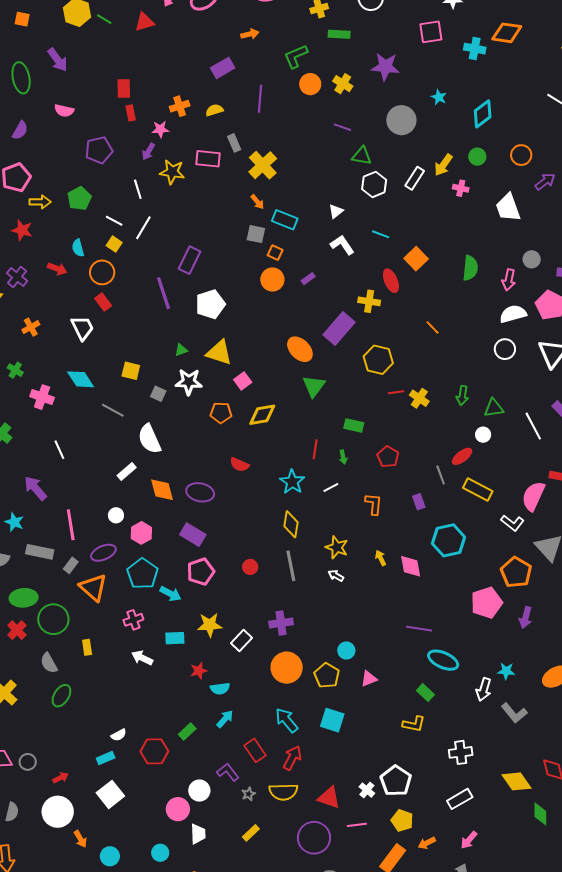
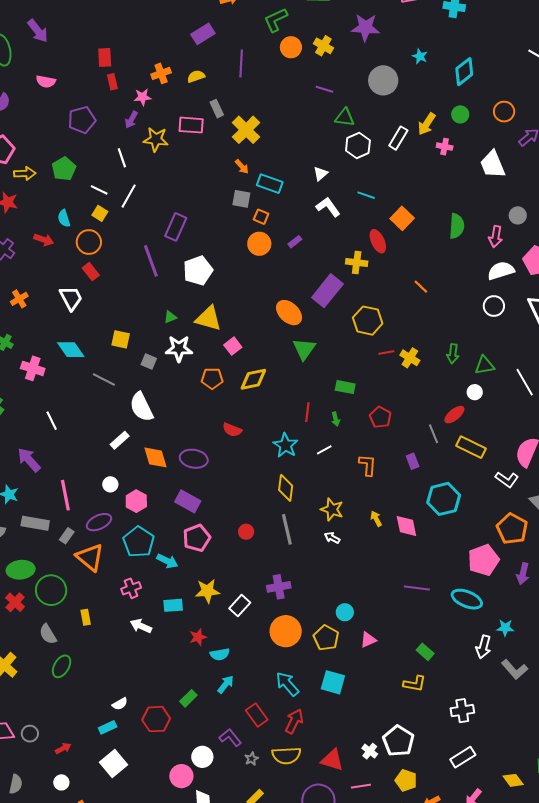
cyan ellipse: (443, 660) -> (467, 599), moved
yellow diamond: (517, 781) -> (513, 780), moved, size x0.7
white circle: (58, 812) -> (61, 782), size x0.5

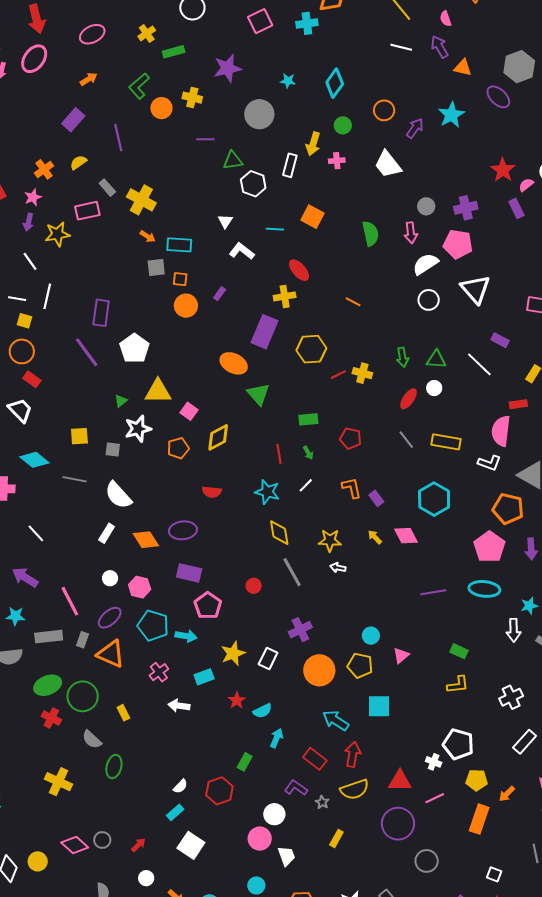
orange square: (402, 218) -> (313, 217), moved
green triangle: (485, 365) -> (436, 359), turned 30
red ellipse: (454, 415) -> (408, 399), moved
purple rectangle: (413, 461) -> (376, 498), moved

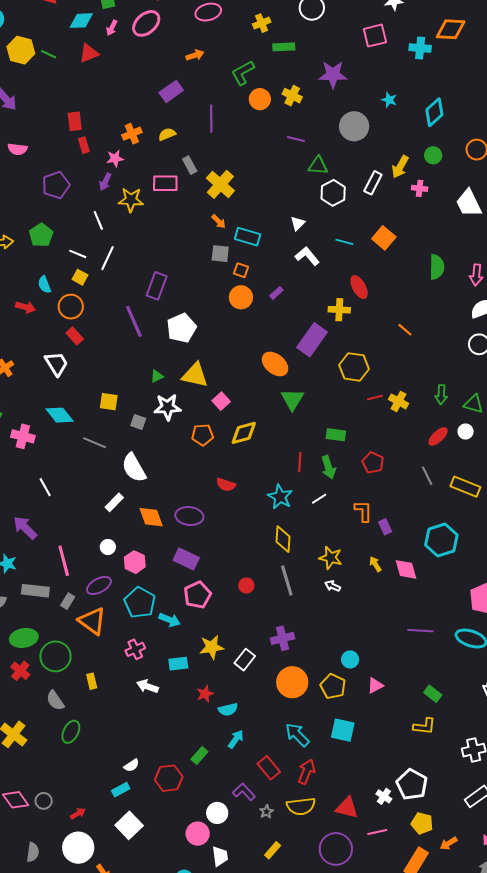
green arrow: (308, 453) -> (328, 467), size x1.6
white circle: (146, 878) -> (78, 848), size x2.0

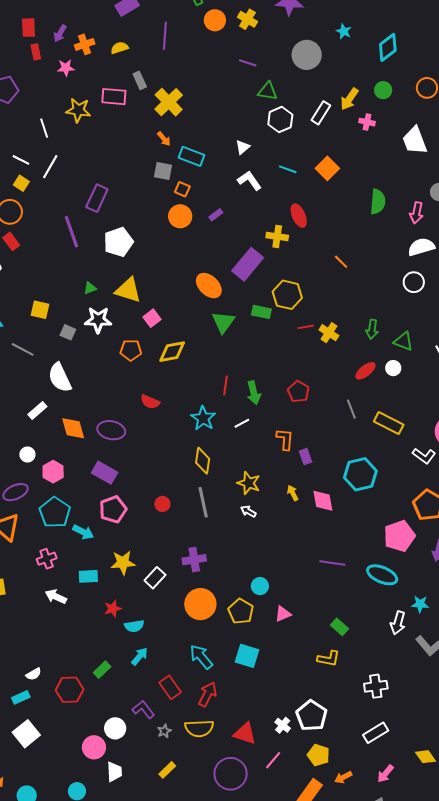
purple arrow: (105, 182) -> (60, 33), moved
green rectangle: (336, 435) -> (261, 312), moved
pink line: (377, 832) -> (273, 760), turned -42

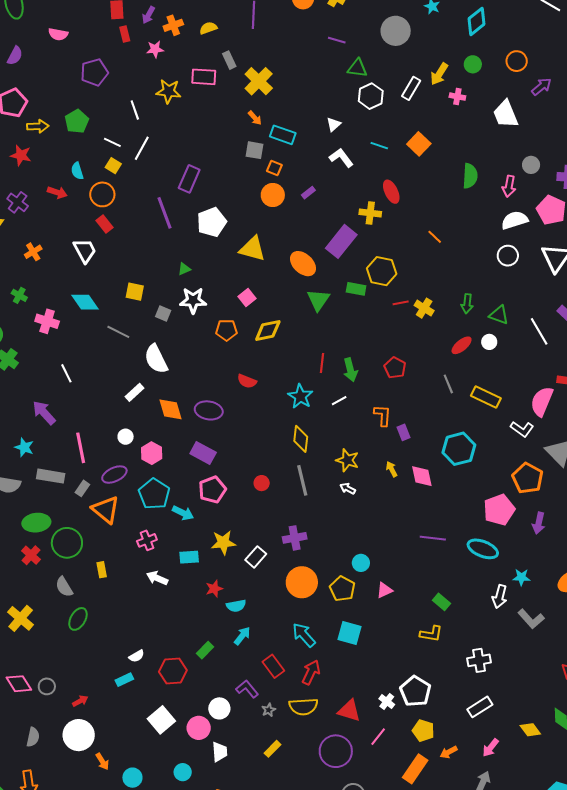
yellow triangle: (128, 290) -> (252, 249), moved
white square: (26, 734) -> (161, 720), moved

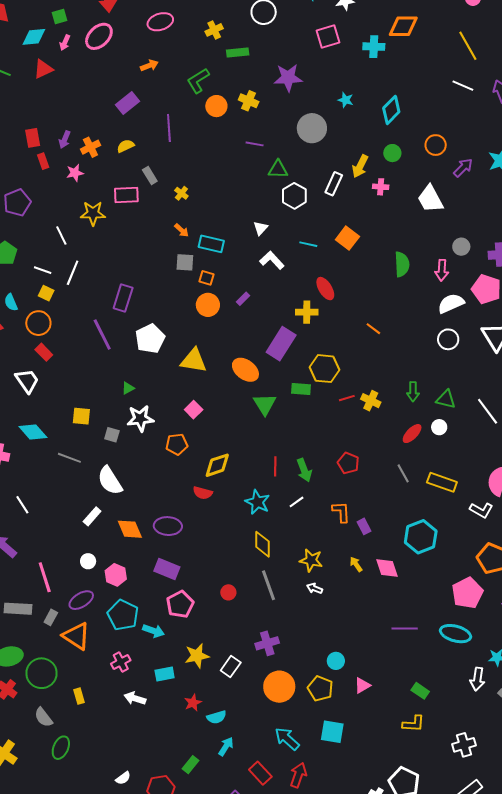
yellow cross: (259, 81) -> (181, 193), size x0.5
yellow diamond: (268, 331) -> (217, 465), moved

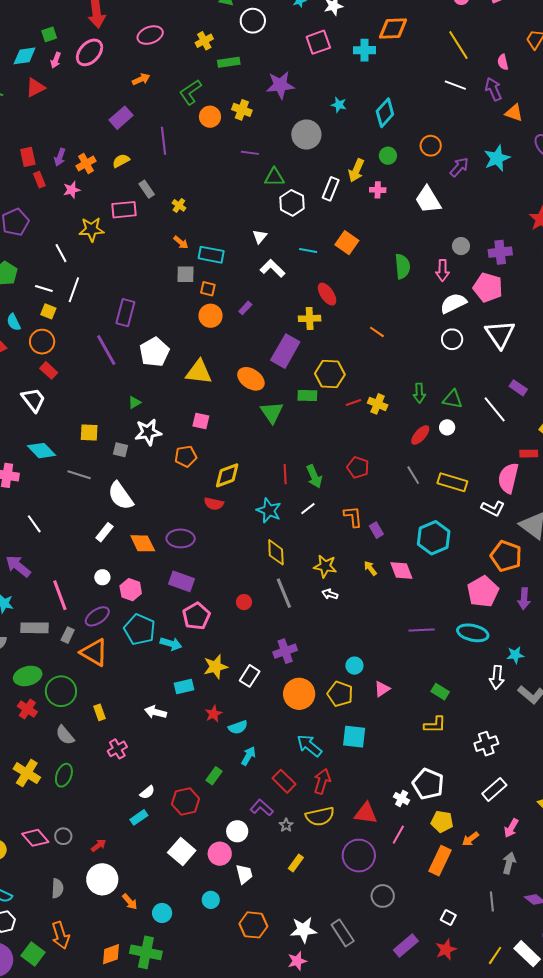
pink square: (194, 410) -> (201, 421), turned -30
pink cross: (121, 662) -> (117, 749), moved
green ellipse: (61, 748) -> (64, 775), moved

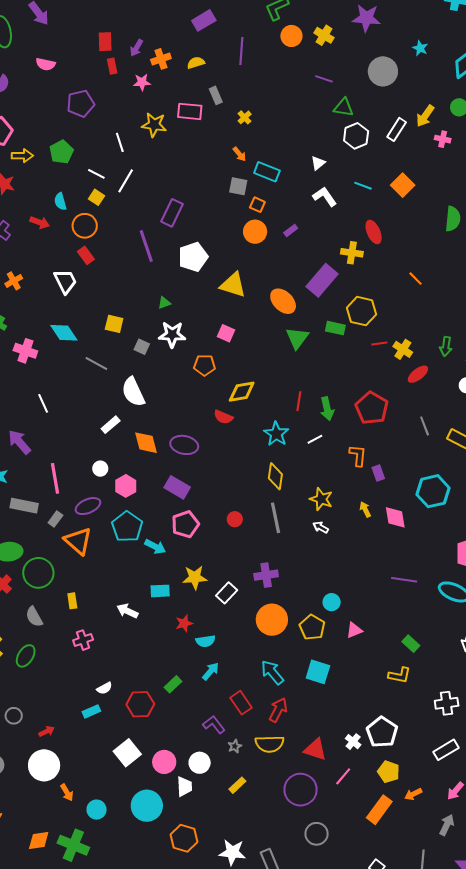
red ellipse: (420, 435) -> (418, 374), moved
red pentagon: (358, 467) -> (372, 408), size x1.5
white circle: (237, 831) -> (200, 763), moved
cyan circle: (211, 900) -> (147, 806), size x1.8

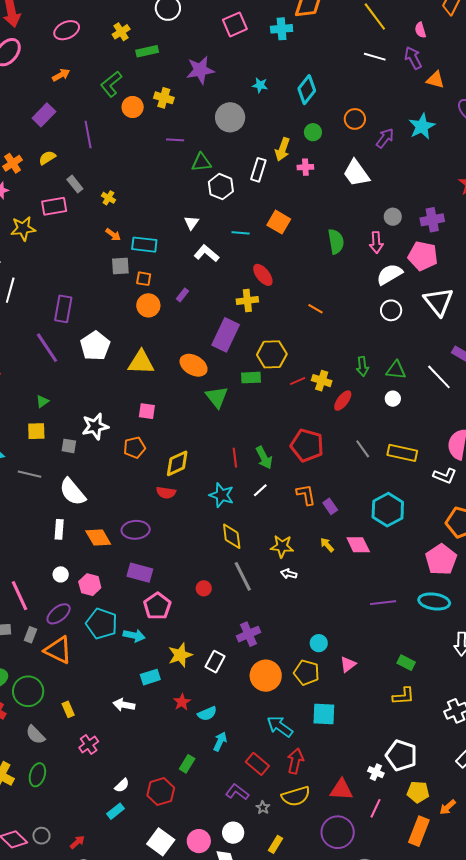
green triangle: (164, 303) -> (42, 401), moved
white rectangle: (111, 425) -> (59, 529), turned -30

